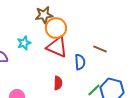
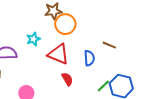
red triangle: (57, 47) -> (58, 54), moved
red semicircle: (58, 83) -> (67, 79), turned -32

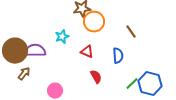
brown line: (109, 45) -> (131, 32), moved, turned 32
red triangle: (58, 54) -> (87, 52), size x0.6

